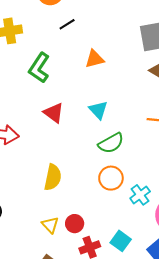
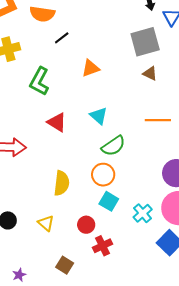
orange circle: (111, 178) -> (103, 175), moved
cyan cross: (140, 195) -> (143, 213), moved
yellow triangle: (50, 225) -> (46, 223), moved
cyan square: (121, 241) -> (109, 201), moved

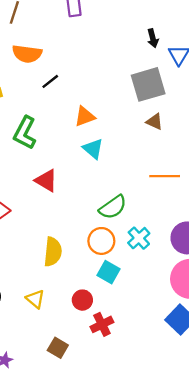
cyan triangle: (99, 116) -> (93, 149), moved
cyan cross: (143, 213) -> (139, 238), moved

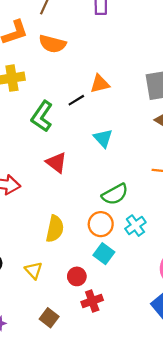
black line: (50, 81) -> (76, 100), moved
orange triangle: (85, 116) -> (100, 84), moved

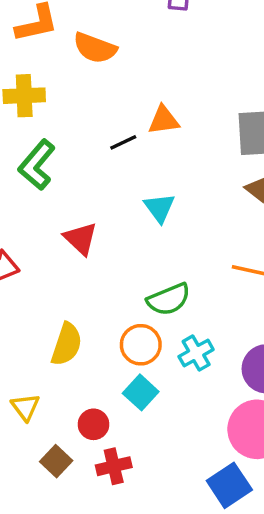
green L-shape: (42, 116) -> (37, 165), moved
brown square: (49, 318) -> (56, 461), moved

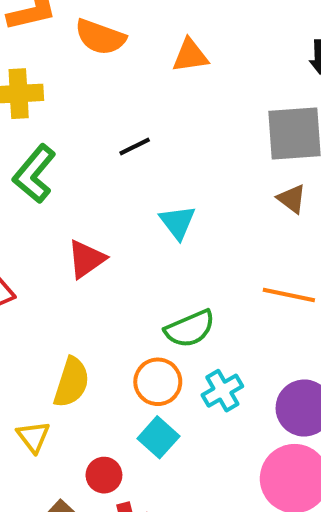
orange triangle: (164, 120) -> (190, 56), moved
red triangle: (81, 239) -> (86, 259), turned 42
yellow triangle: (25, 407) -> (33, 437), moved

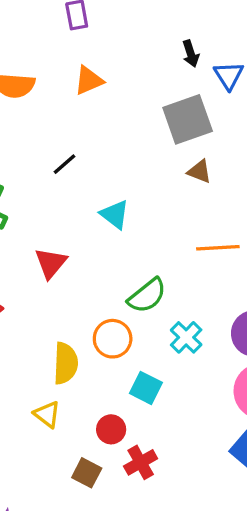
orange circle: (158, 382) -> (113, 339), moved

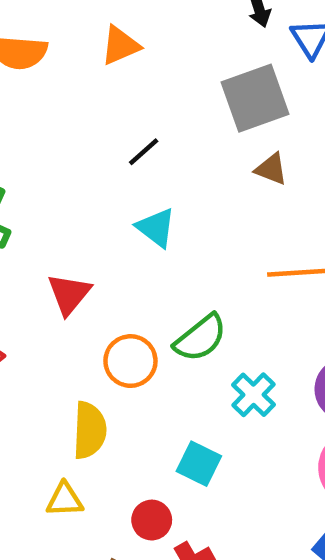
black line: (64, 164) -> (144, 152), moved
orange circle: (113, 339) -> (130, 361), moved
yellow triangle: (47, 414) -> (65, 500), turned -40

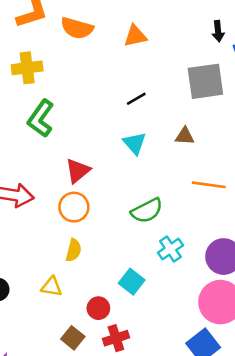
brown triangle: (271, 169) -> (185, 136), moved, turned -30
orange circle: (130, 361) -> (74, 207), moved
yellow semicircle: (90, 430) -> (74, 250), size x0.7

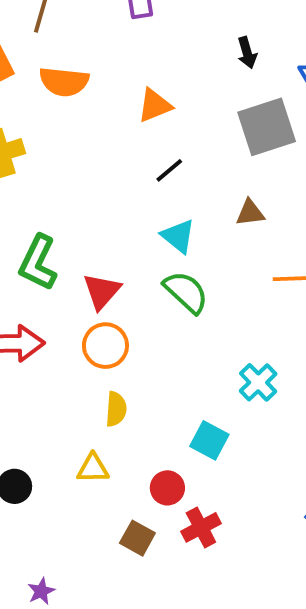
black arrow: (218, 31) -> (247, 53), moved
orange triangle: (135, 36) -> (155, 105), moved
green L-shape: (41, 118) -> (38, 263), moved
green semicircle: (147, 211) -> (186, 292), moved, turned -100

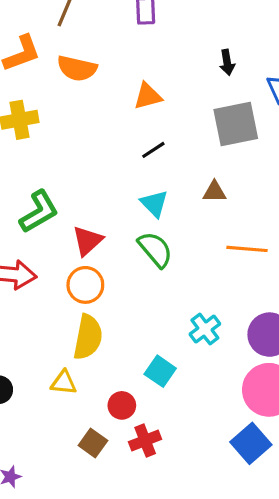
green L-shape: (38, 263) -> (39, 212), turned -153
yellow semicircle: (116, 409) -> (88, 337), size x1.6

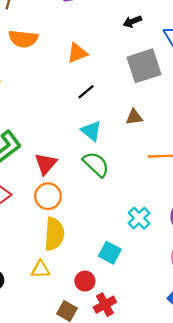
black arrow: (227, 62) -> (132, 22), turned 84

